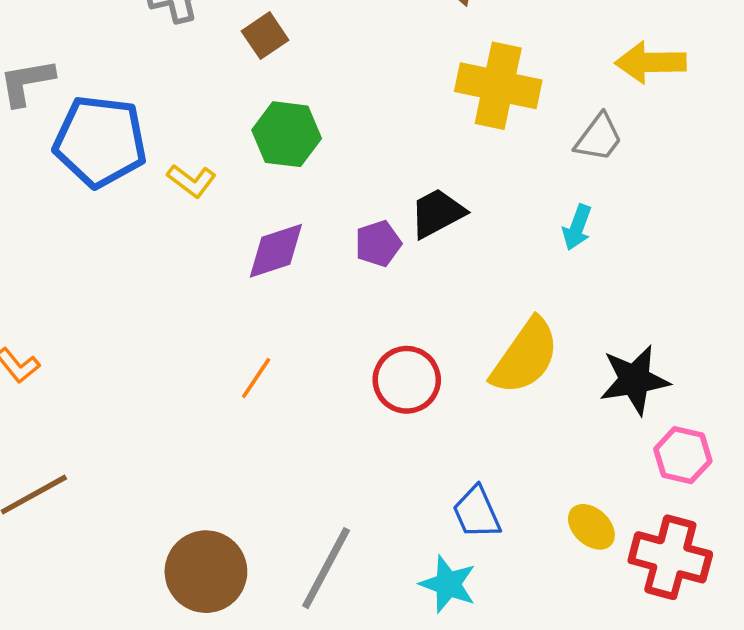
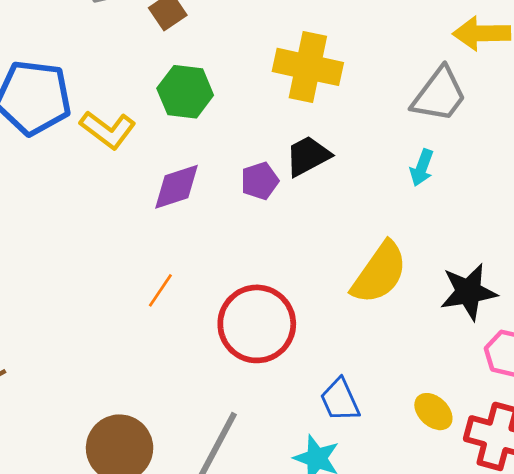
yellow cross: (498, 86) -> (308, 67), moved
gray trapezoid: (599, 138) -> (439, 95), size x1.4
yellow L-shape: (192, 181) -> (108, 130), size x1.4
red circle: (407, 380) -> (257, 324), moved, size x1.4

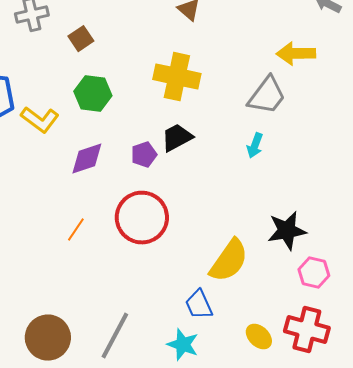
yellow semicircle: (379, 273) -> (229, 261), moved
red circle: (257, 324) -> (142, 218), moved
yellow ellipse: (433, 412) -> (259, 337), moved

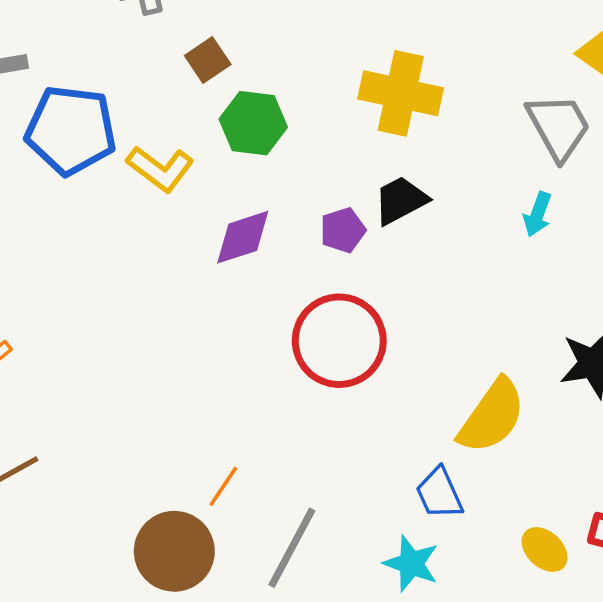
brown square: (81, 39) -> (208, 60), moved
gray trapezoid: (267, 96) -> (559, 127), turned -66
orange line: (76, 230) -> (223, 486), moved

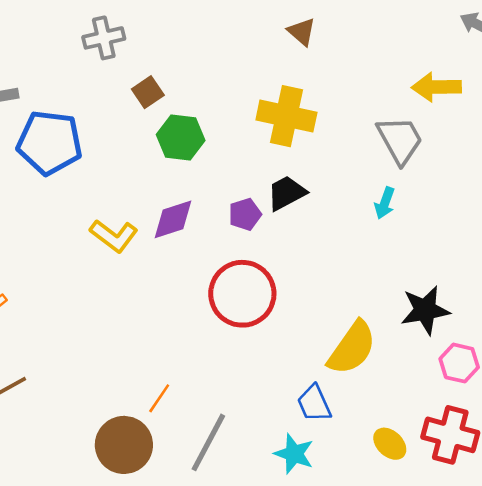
yellow L-shape: (160, 169) -> (114, 236), moved

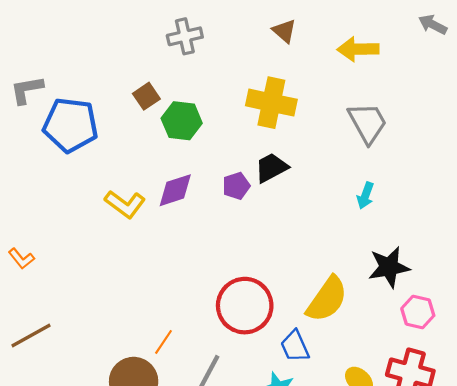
gray cross: (104, 38) -> (185, 36), moved
yellow arrow: (436, 87) -> (358, 49), moved
brown square: (148, 92) -> (146, 96), moved
cyan arrow: (385, 203) -> (365, 196), moved
red circle: (242, 294) -> (245, 306), moved

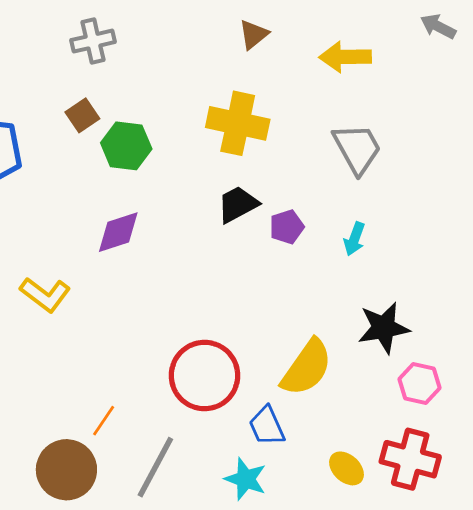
brown triangle: (284, 31) -> (254, 34), turned 40
gray cross: (185, 36) -> (93, 41), moved
purple pentagon: (236, 186) -> (287, 227), moved
yellow L-shape: (125, 204) -> (45, 295), moved

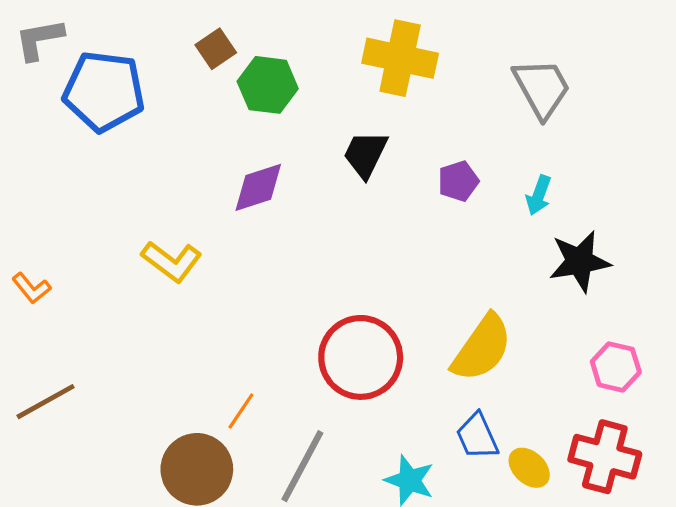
black trapezoid: (238, 204) -> (365, 154), moved, turned -36
black star: (384, 328) -> (580, 261), moved
blue trapezoid: (267, 426) -> (477, 436), moved

